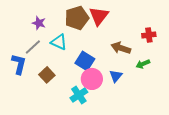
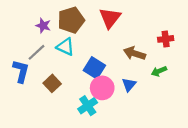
brown pentagon: (77, 18) -> (71, 20), moved

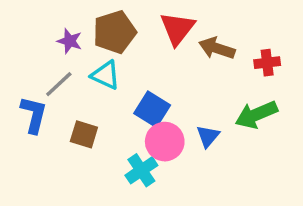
brown arrow: (134, 53) -> (217, 48), moved
green arrow: (159, 71) -> (256, 115), size x1.6
brown square: (52, 83) -> (84, 134), turned -30

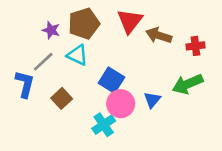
brown square: (84, 134) -> (62, 98), turned 30

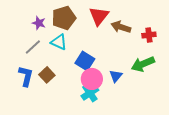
blue L-shape: (25, 84) -> (26, 76), moved
cyan cross: (104, 125) -> (90, 93), moved

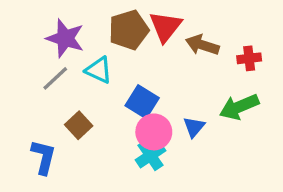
brown pentagon: (64, 18) -> (129, 30), moved
purple star: (39, 23) -> (65, 38), size x1.6
blue L-shape: (26, 76) -> (43, 157), moved

